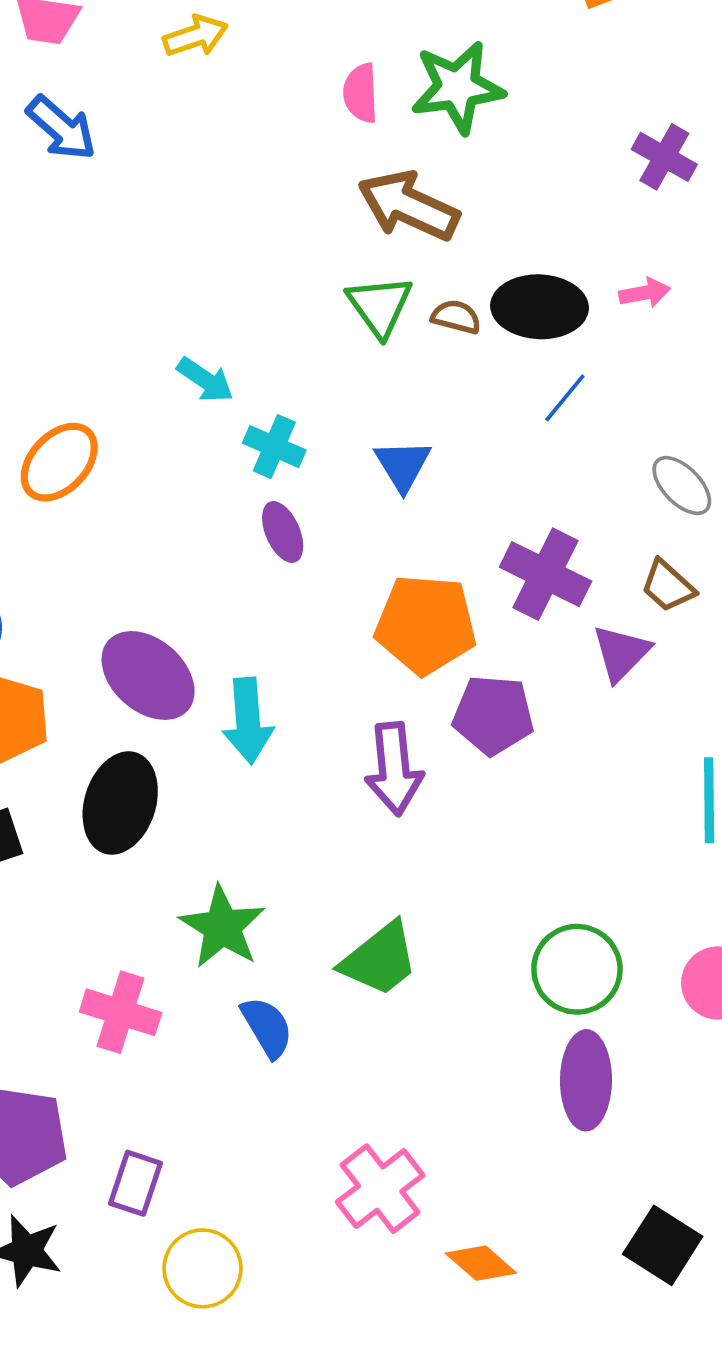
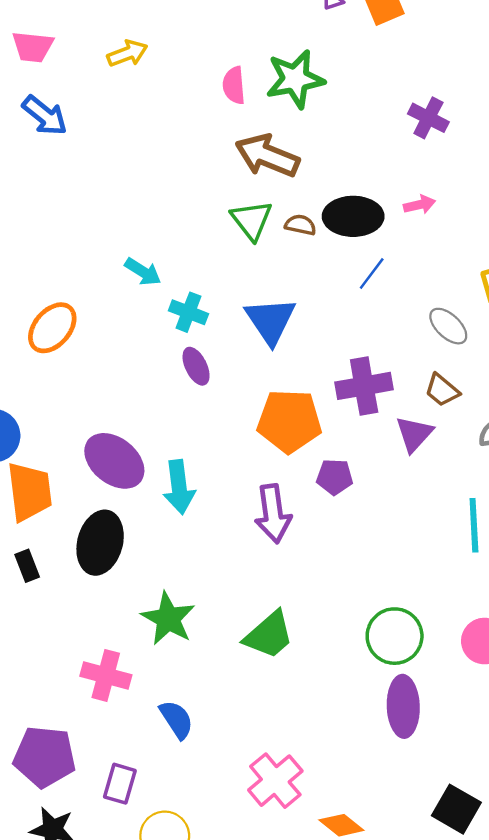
blue triangle: (403, 465) -> (270, 321), size x1.4
purple cross: (546, 574) -> (364, 386), turned -34
purple pentagon: (493, 715) -> (335, 477), size x0.7
blue semicircle: (267, 1027) -> (176, 719), moved

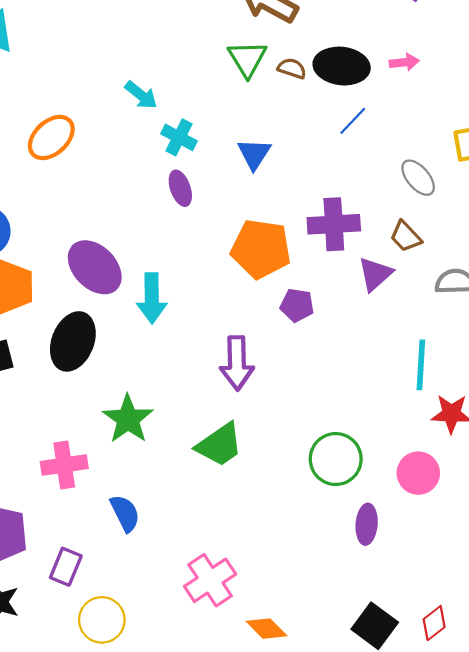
blue triangle: (270, 321) -> (254, 154), size x0.7
purple arrow: (273, 514) -> (237, 363), moved
pink cross: (106, 675) -> (64, 465), turned -30
purple ellipse: (403, 706) -> (367, 524), moved, size x0.7

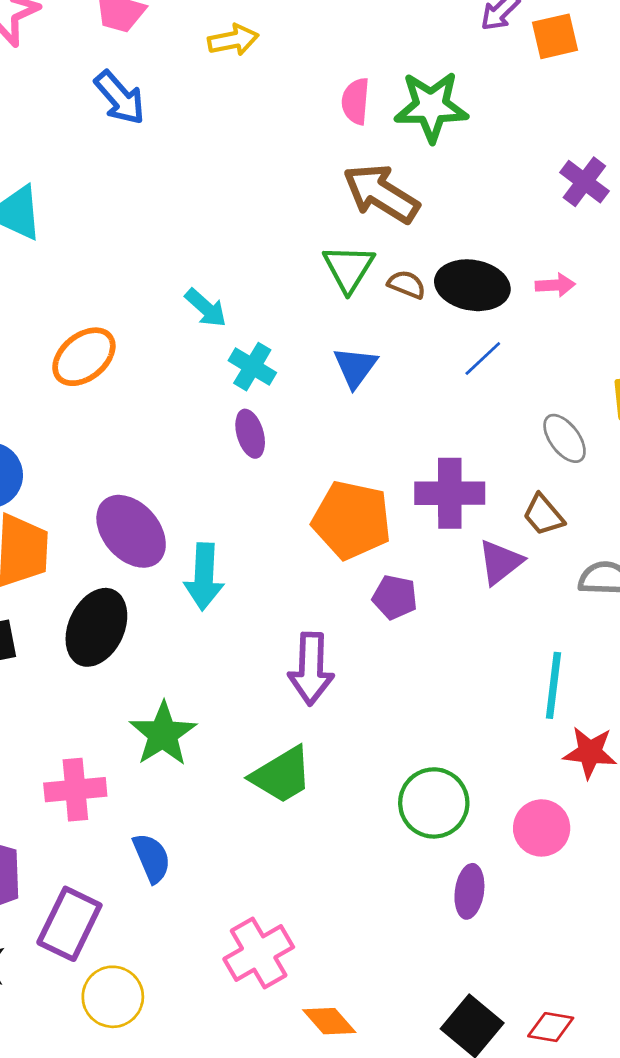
blue triangle: (254, 154) -> (355, 367), moved
purple rectangle: (66, 567) -> (69, 924), size x1.4
red diamond: (434, 623) -> (551, 1027), turned 44

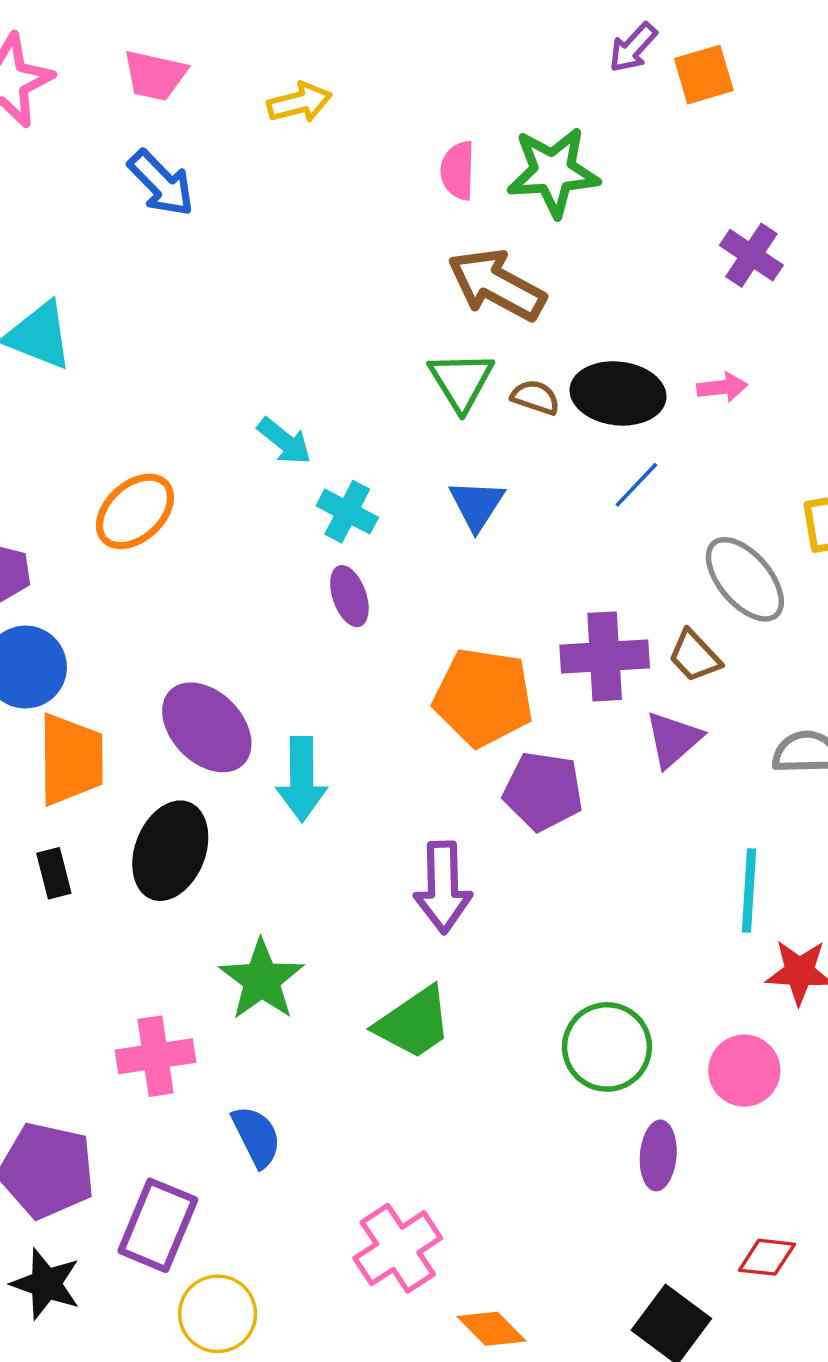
gray ellipse: (565, 438) -> (745, 579), size x1.4
brown trapezoid: (543, 515) -> (695, 656), moved
purple pentagon: (395, 597) -> (543, 791), size x1.4
red diamond: (551, 1027) -> (767, 1257), moved

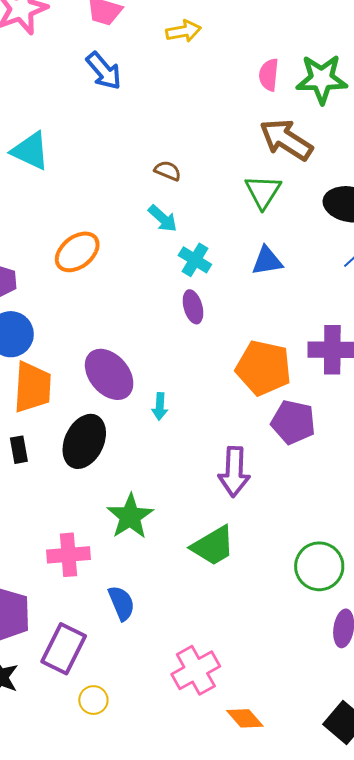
brown semicircle: (535, 397) -> (168, 171), moved
blue triangle: (477, 505) -> (267, 261), turned 44
cyan arrow: (302, 779) -> (160, 407), size x0.6
yellow circle: (218, 1314) -> (93, 700), size x0.7

